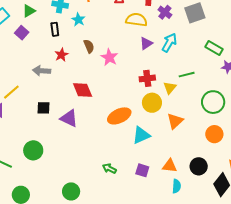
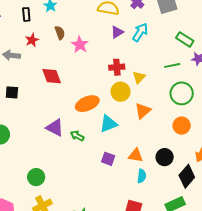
green line: (187, 75) -> (172, 65), moved
purple triangle: (69, 118) -> (55, 128), moved
green arrow: (109, 169) -> (77, 136), moved

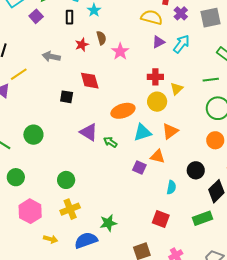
red star: (32, 40) -> (82, 45), moved
black square: (12, 92) -> (67, 97), moved
orange triangle: (143, 111) -> (170, 131), moved
orange triangle: (136, 155) -> (158, 156), moved

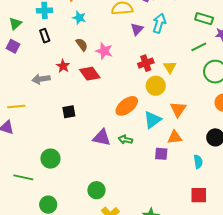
cyan star: (94, 10) -> (79, 18), moved
red star: (82, 45) -> (63, 66), moved
yellow line: (19, 74) -> (16, 107), turned 48
red diamond: (90, 81) -> (90, 74), moved

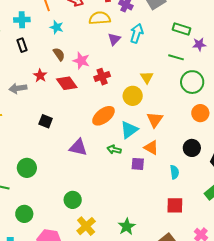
green line: (199, 47) -> (176, 57), turned 42
red cross: (146, 63) -> (102, 77), moved
black square: (69, 112) -> (46, 121), turned 32
orange triangle: (175, 137) -> (151, 147), turned 35
green arrow: (125, 140) -> (114, 150), moved

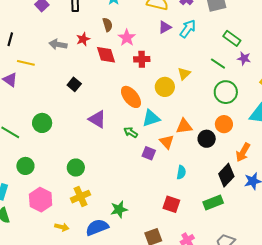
orange ellipse: (103, 116) -> (131, 97), turned 70
orange triangle: (155, 120) -> (184, 126), moved, turned 30
black circle: (192, 148) -> (207, 139), moved

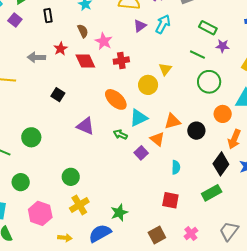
orange circle: (224, 124) -> (223, 114), moved
purple square: (149, 153) -> (141, 153), turned 32

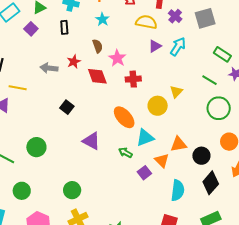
black diamond: (221, 164) -> (211, 183), moved
cyan semicircle: (176, 167) -> (178, 190), size x1.5

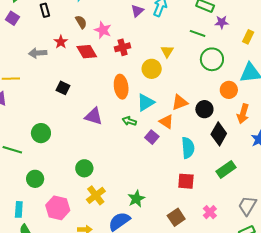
orange ellipse: (124, 117) -> (121, 87), turned 45

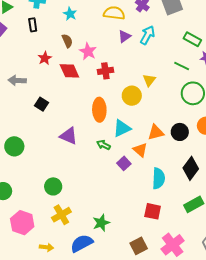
gray arrow: (38, 53) -> (17, 80), moved
black circle: (204, 109) -> (180, 132), moved
pink cross: (210, 212) -> (173, 245), size x1.6

